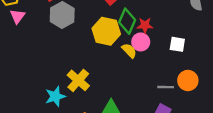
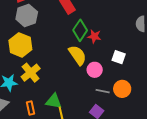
yellow hexagon: (106, 31) -> (20, 45), moved
pink circle: (141, 42) -> (95, 70), moved
yellow semicircle: (129, 51) -> (78, 55), size x1.5

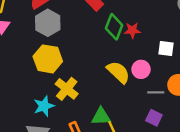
yellow semicircle: (78, 55) -> (118, 72), moved

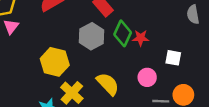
gray hexagon: (48, 23) -> (91, 36), moved
yellow semicircle: (118, 72) -> (108, 84), moved

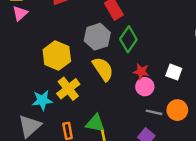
red star: (141, 38) -> (141, 72), moved
yellow semicircle: (108, 84) -> (103, 69), moved

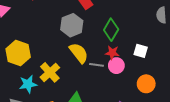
green diamond: (128, 39) -> (111, 30), moved
yellow hexagon: (57, 55) -> (18, 53), moved
gray line: (154, 112) -> (97, 65), moved

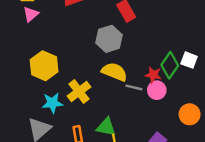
green diamond: (111, 30) -> (170, 65), moved
white square: (141, 51) -> (189, 60), moved
yellow semicircle: (79, 53) -> (114, 72), turned -35

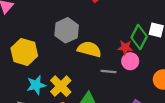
gray hexagon: (109, 39) -> (67, 30), moved
gray line: (134, 87) -> (108, 71), moved
yellow cross: (79, 92) -> (61, 86), moved

